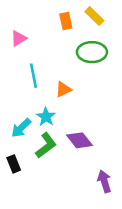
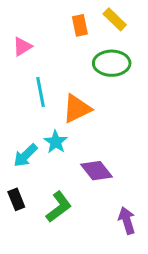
orange triangle: (63, 89) -> (77, 109), size x1.5
green L-shape: (46, 145) -> (59, 207), moved

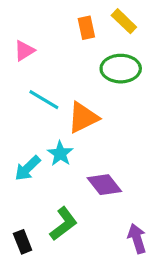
cyan line: (41, 92) -> (44, 100), turned -48
black rectangle: (16, 199) -> (23, 242), moved

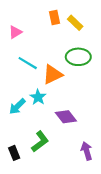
yellow rectangle: (124, 21) -> (75, 23), moved
green ellipse: (121, 69) -> (78, 57), moved

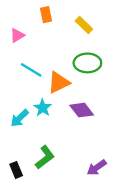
orange rectangle: (55, 18) -> (46, 15), moved
purple diamond: (66, 117) -> (82, 110), moved
purple arrow: (87, 151) -> (97, 168), turned -108

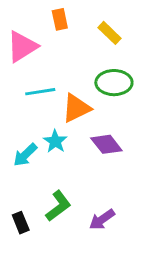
pink triangle: (17, 35) -> (22, 46), size x1.6
cyan line: (31, 70) -> (40, 92), turned -40
purple arrow: (97, 168) -> (102, 220), moved

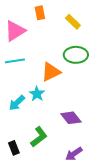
cyan line: (40, 92) -> (15, 61), moved
purple diamond: (106, 144) -> (71, 118), moved
purple arrow: (102, 220) -> (74, 154), moved

